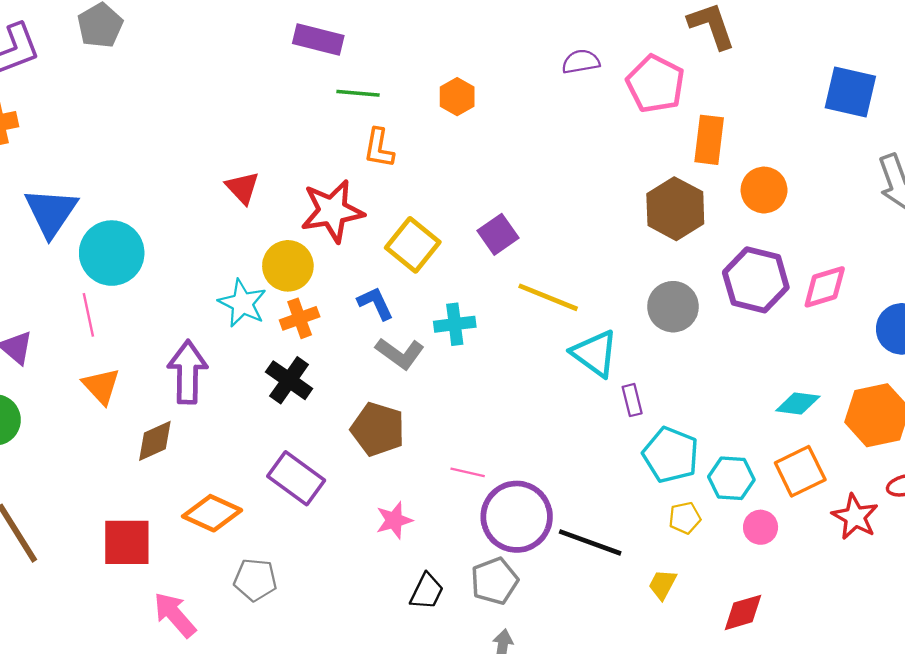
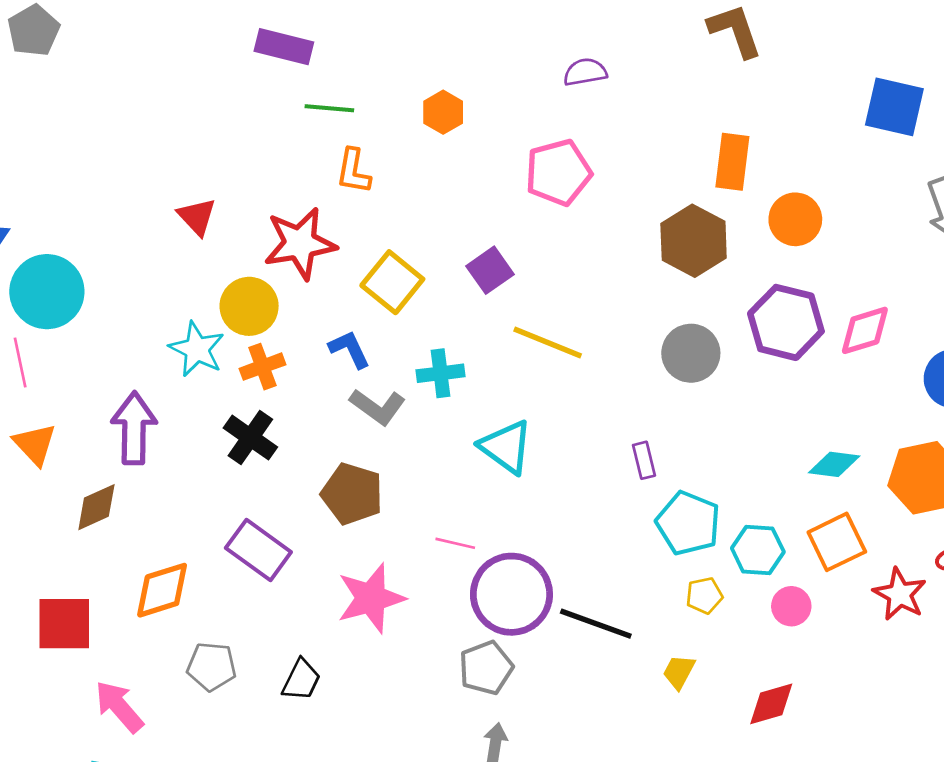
pink pentagon: (655, 84) -> (558, 172), moved, turned 30
cyan triangle: (595, 353) -> (506, 447), moved
orange diamond: (212, 513) -> (162, 590), turned -42
pink star: (394, 520) -> (371, 598), size x1.6
black trapezoid: (427, 591) -> (301, 680), moved

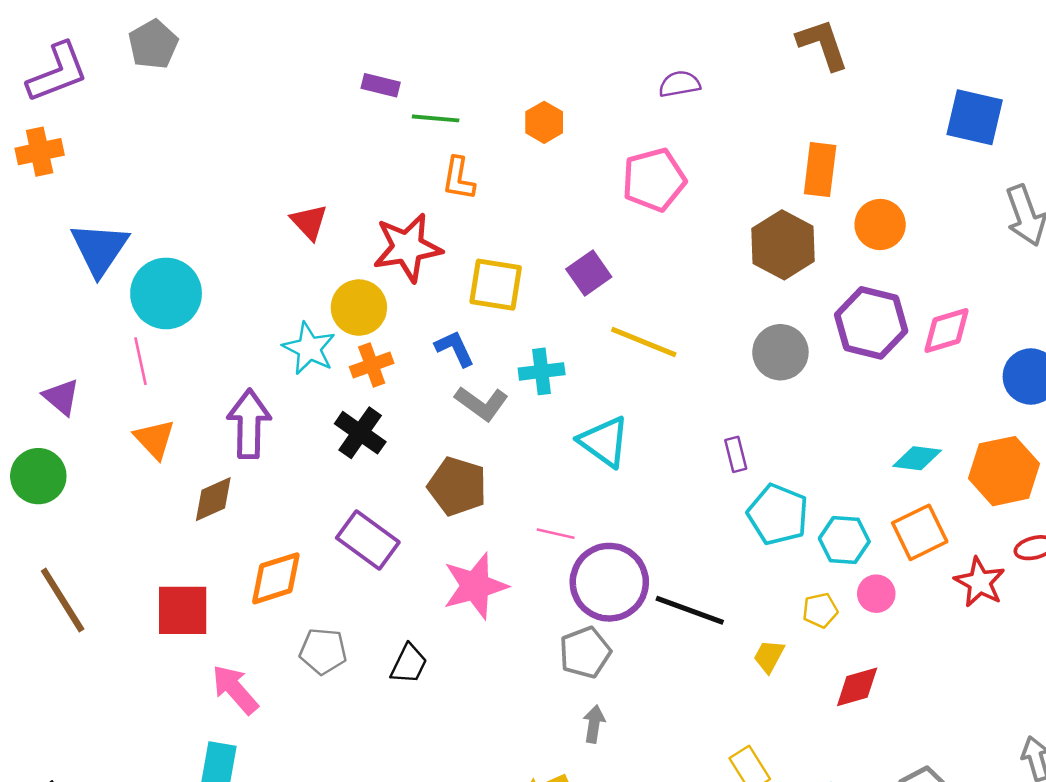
purple rectangle: (284, 47) -> (381, 85), moved, size x0.7
yellow square: (392, 282) -> (496, 285), turned -30
yellow pentagon: (704, 596) -> (820, 610), moved

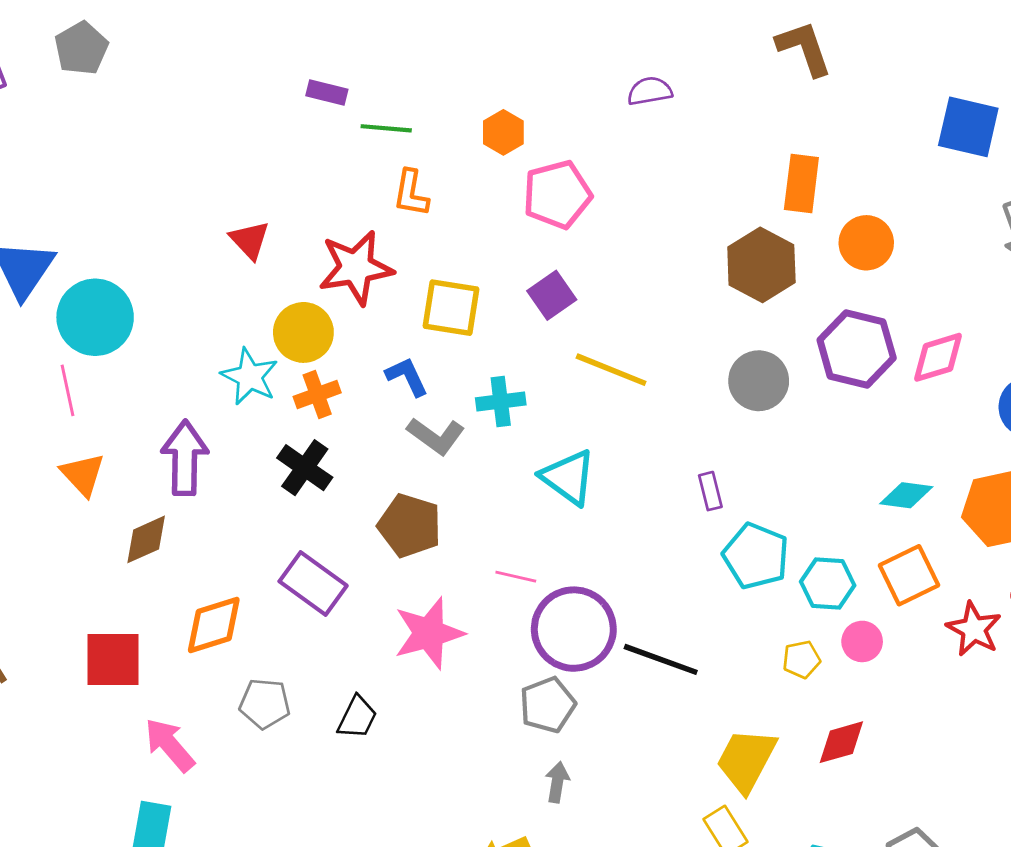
pink pentagon: (654, 180) -> (557, 195), moved
yellow trapezoid: (769, 656) -> (746, 760), moved, size x1.8

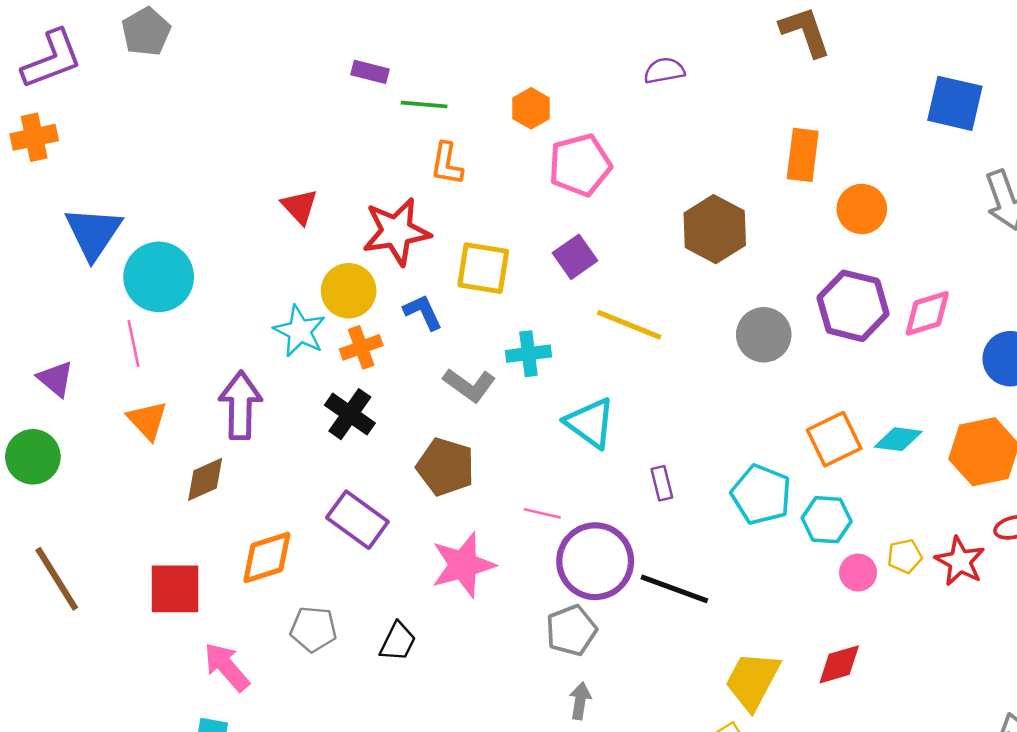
brown hexagon: (761, 265) -> (715, 229), moved
blue L-shape: (407, 377) -> (423, 312), moved
purple rectangle: (710, 491) -> (662, 483), moved
orange square: (909, 575) -> (834, 439), moved
yellow pentagon: (801, 659) -> (905, 556), moved

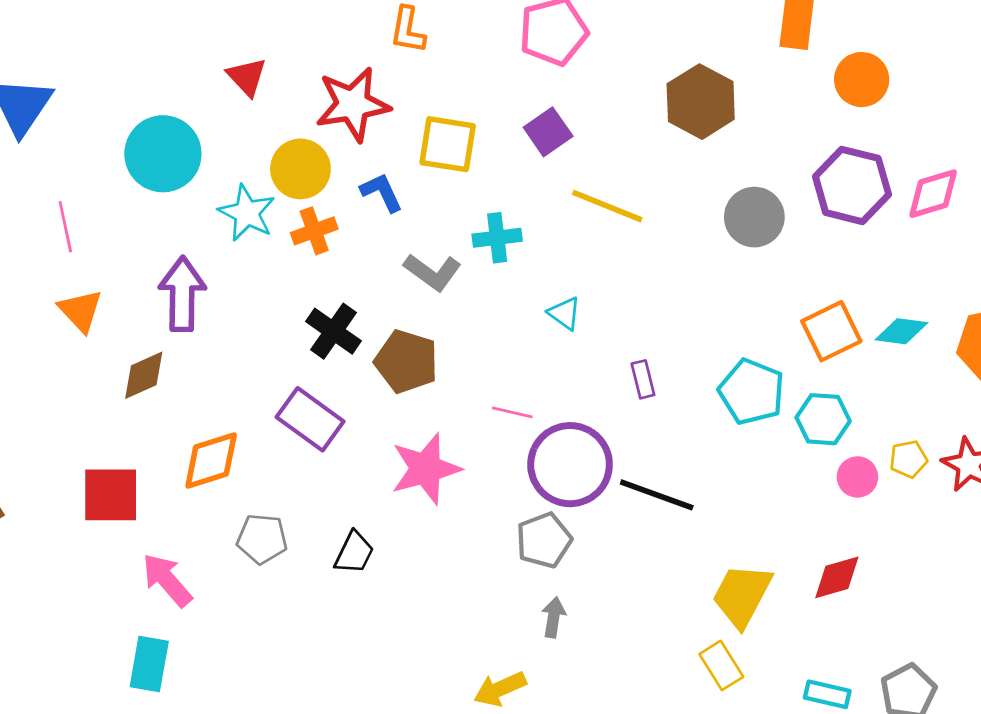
cyan circle: (159, 277) -> (163, 154), moved
black cross: (350, 414) -> (333, 331), moved
cyan triangle: (590, 423) -> (565, 313), size x0.6

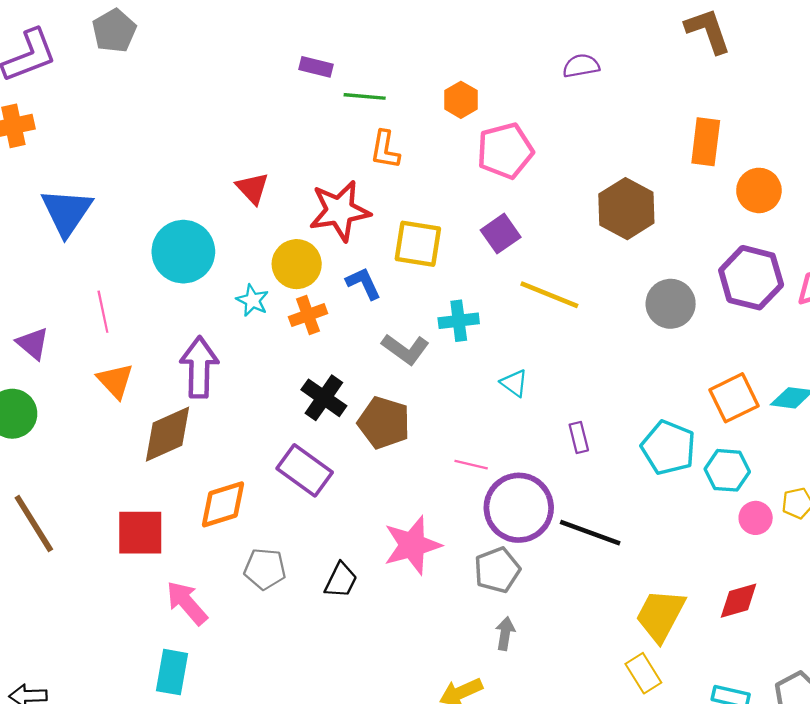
cyan star: (247, 213) -> (252, 300), size x0.7
brown diamond: (144, 375) -> (167, 434), size x1.4
pink star: (426, 469) -> (412, 545), moved

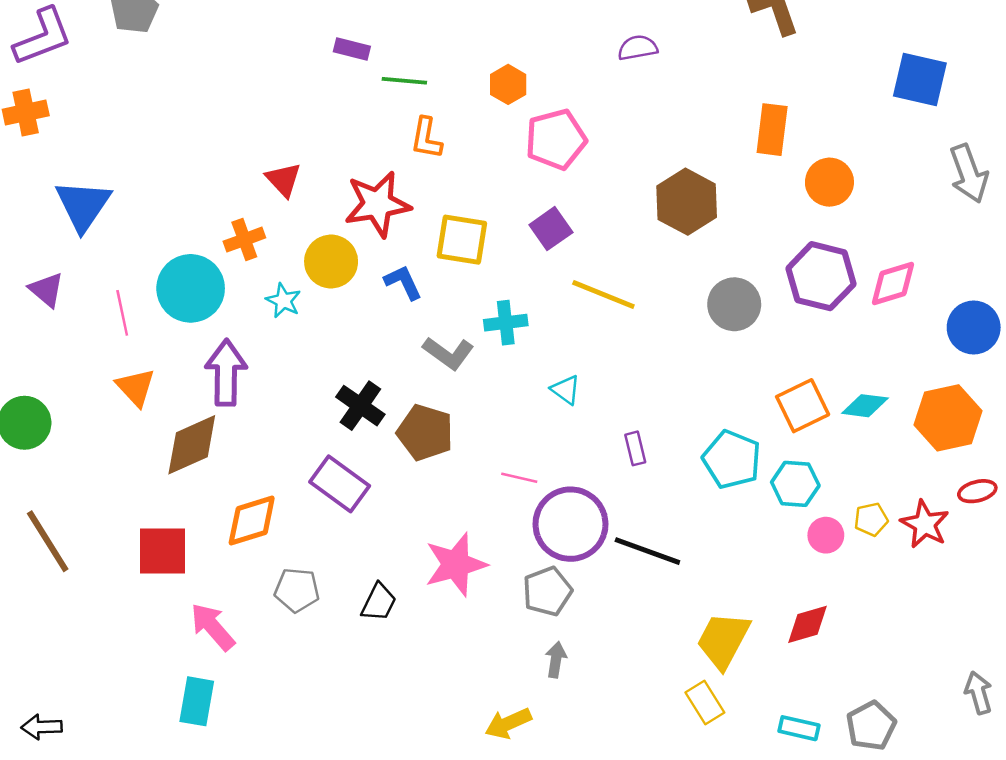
cyan circle: (183, 252) -> (191, 288), moved
orange cross: (308, 315) -> (244, 240), moved
purple triangle: (33, 343) -> (46, 290), moved

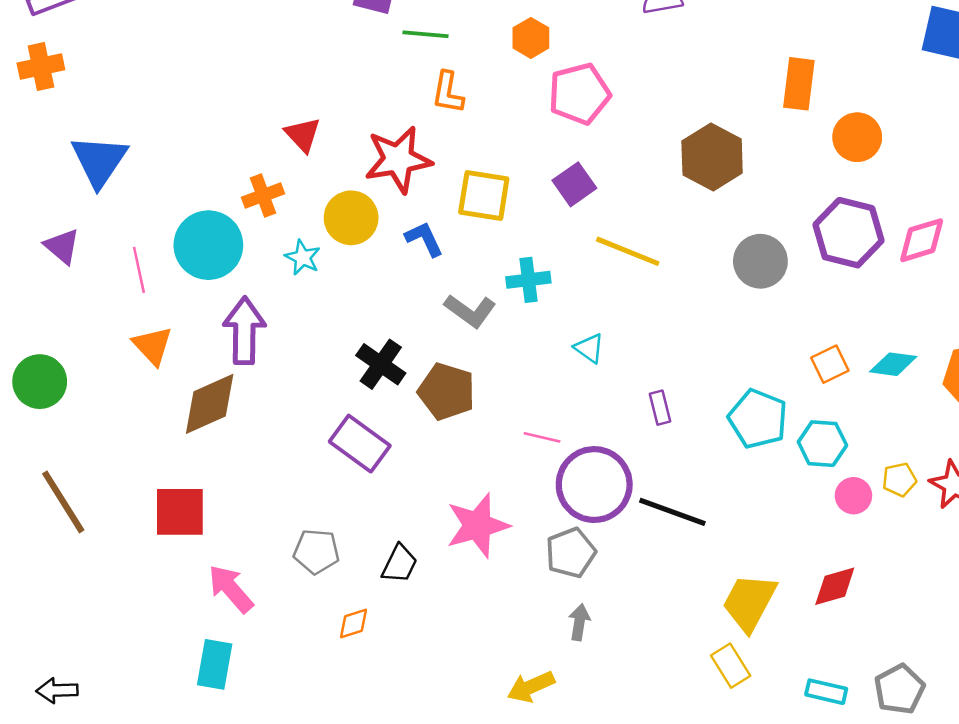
orange square: (803, 406) -> (830, 364), size x0.7
orange diamond: (252, 520) -> (354, 623), moved, size x0.6

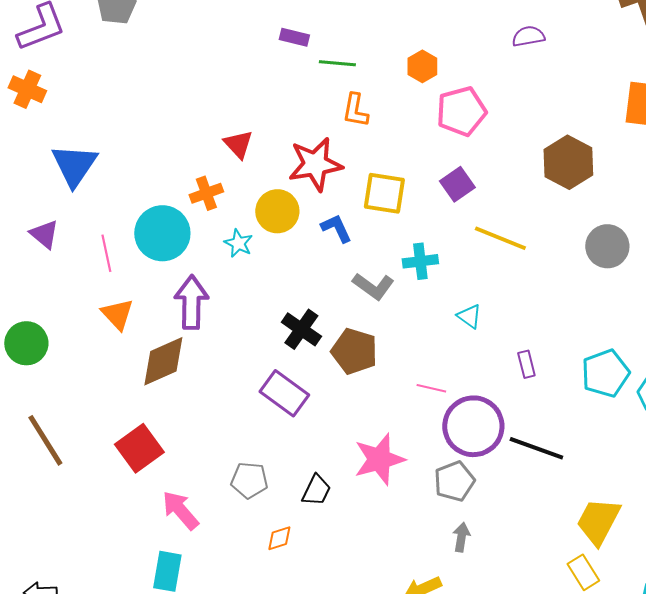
orange cross: (41, 66) -> (27, 89), turned 36
cyan pentagon: (758, 419) -> (605, 373), turned 30
red square: (180, 512) -> (139, 448), turned -36

